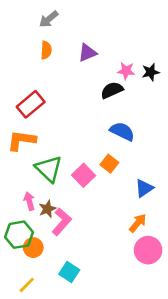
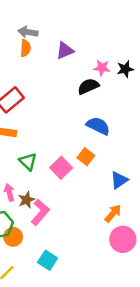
gray arrow: (49, 19) -> (28, 32), moved, turned 48
green triangle: (49, 169) -> (28, 162), size x0.7

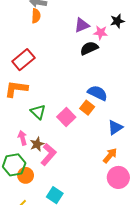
purple triangle: (65, 51) -> (82, 25), moved
black star: (125, 69) -> (117, 21), moved
blue semicircle: (98, 126) -> (97, 93), moved

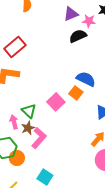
green triangle: (38, 112) -> (29, 111), moved

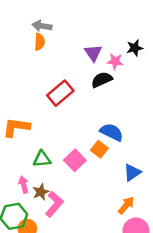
purple triangle: (71, 14) -> (93, 53), turned -42
red rectangle: (15, 47) -> (60, 93), moved
green triangle: (29, 111) -> (42, 159), moved, turned -49

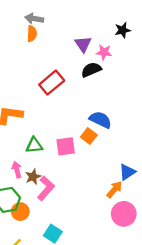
black star: (135, 48) -> (123, 30), moved
pink square: (75, 160) -> (66, 146), turned 36
blue triangle: (132, 172) -> (127, 172), moved

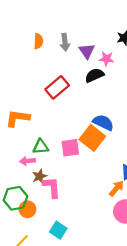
gray arrow: (34, 19) -> (65, 42), moved, turned -105
orange square: (89, 136) -> (92, 138), size x1.6
pink arrow: (17, 170) -> (27, 161), moved, turned -80
pink L-shape: (46, 188) -> (52, 187), turned -45

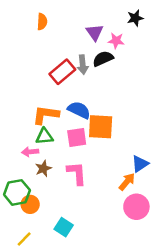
gray arrow: (65, 42) -> (83, 65), moved
orange L-shape: (18, 118) -> (46, 115), moved
blue semicircle: (103, 122) -> (79, 110), moved
orange square: (92, 138) -> (101, 127), turned -35
pink L-shape: (52, 187) -> (77, 173), moved

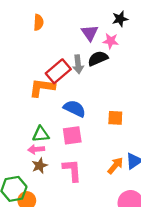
black star: (135, 18) -> (120, 19), moved
orange L-shape: (46, 115) -> (42, 88), moved
orange square: (101, 127) -> (115, 118), moved, size x0.6
pink arrow: (30, 152) -> (36, 149), moved
orange arrow: (127, 182) -> (115, 166), moved

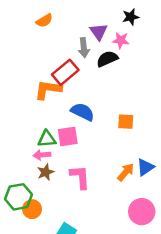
orange semicircle: (38, 22) -> (44, 21), turned 56
gray arrow: (78, 64) -> (84, 48), moved
pink square: (72, 135) -> (68, 136), moved

